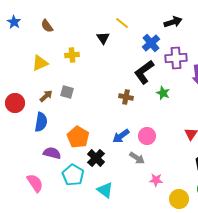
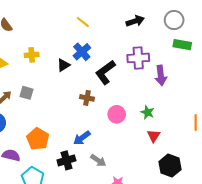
black triangle: (103, 38) -> (63, 65), moved, turned 32
blue cross: (151, 43) -> (82, 52), moved
green star: (163, 93) -> (147, 112), moved
pink circle: (147, 136) -> (117, 114), moved
black cross: (96, 158) -> (66, 160), moved, turned 30

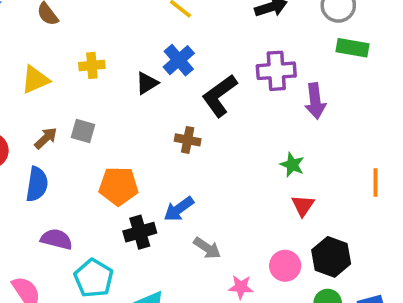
pink circle: (117, 114) -> (285, 266), moved
orange pentagon: (38, 139) -> (118, 186), moved, turned -30
black cross: (66, 160) -> (140, 232), moved

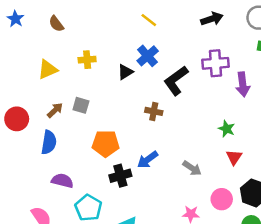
gray arrow: (207, 248) -> (192, 168), moved

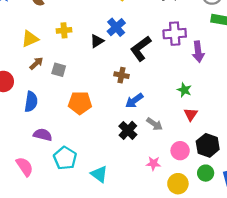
brown arrow: (55, 110) -> (36, 63), moved
blue arrow: (148, 160) -> (134, 101), moved
black cross: (120, 176) -> (128, 130), moved, turned -30

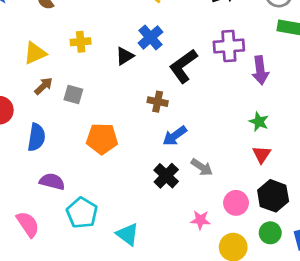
green star: (184, 90) -> (259, 122), moved
red triangle: (191, 114) -> (262, 154), moved

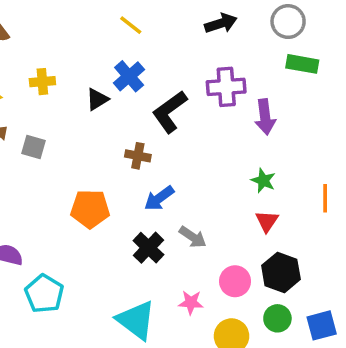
orange pentagon: (102, 139) -> (90, 209), moved
cyan triangle: (128, 234) -> (136, 320), moved, size x1.4

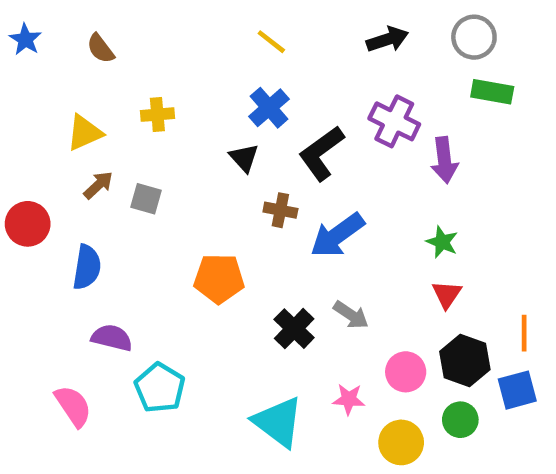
purple cross: (226, 87) -> (394, 121), turned 30
black triangle: (97, 99) -> (244, 158), moved, turned -40
blue arrow: (159, 198) -> (337, 235), moved, size x1.4
orange line: (325, 198) -> (524, 333), moved
blue square: (322, 325) -> (517, 390), moved

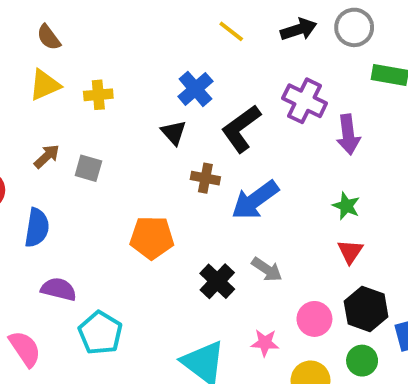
gray circle: (474, 37) -> (354, 27), moved
yellow line: (271, 42) -> (231, 31), moved
yellow triangle: (85, 133) -> (45, 85), moved

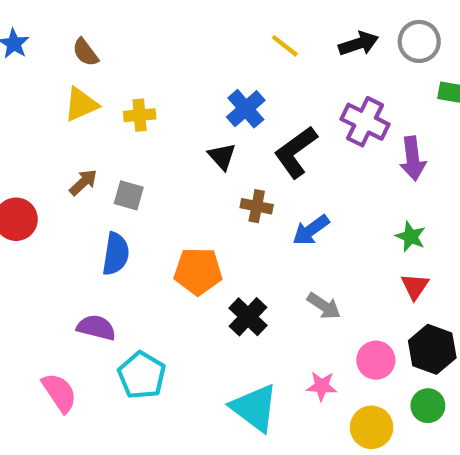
blue arrow: (255, 200) -> (311, 230), size x0.7
blue semicircle: (37, 228) -> (116, 254), moved
black cross: (217, 281) -> (248, 317), moved

